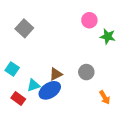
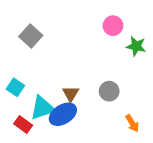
brown triangle: (56, 74) -> (71, 94), turned -32
cyan triangle: (33, 85) -> (42, 108), size x1.5

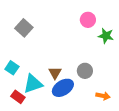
blue ellipse: (63, 114) -> (63, 88), moved
orange arrow: (132, 123) -> (103, 96), turned -48

